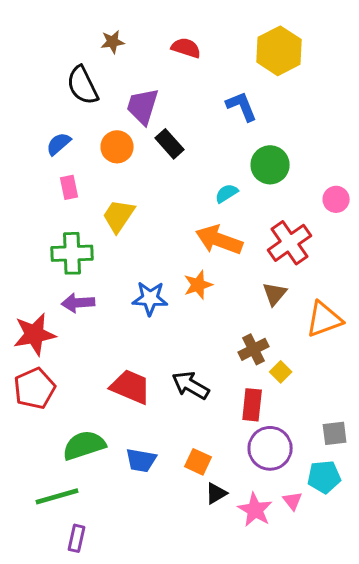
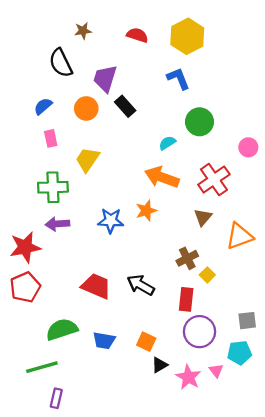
yellow hexagon: (279, 51) -> (187, 36), moved

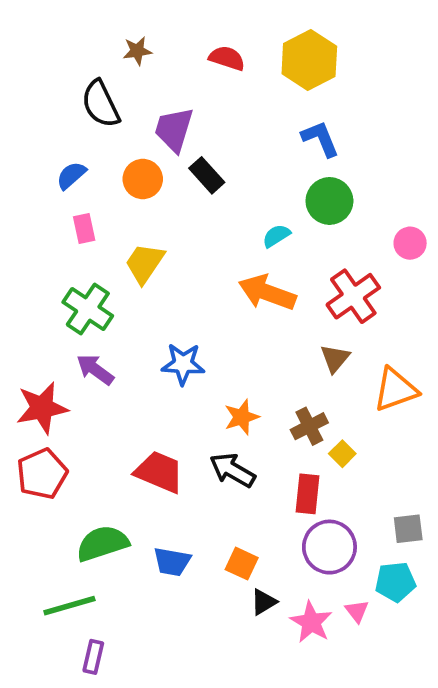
blue L-shape: (178, 78) -> (320, 139), moved
green cross: (53, 187) -> (88, 309), turned 36
orange star: (146, 211) -> (242, 417), moved
purple arrow: (57, 224) -> (95, 369), turned 40

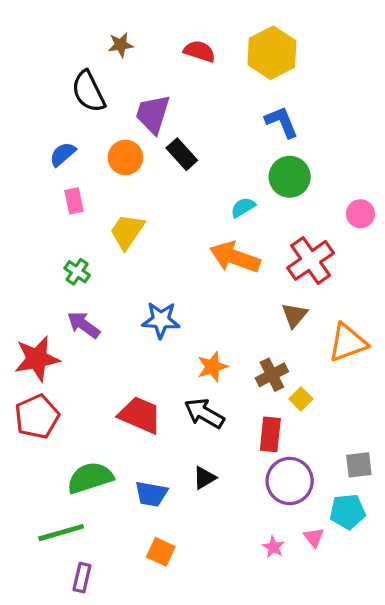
green cross: (88, 309) -> (77, 272), size x0.6
orange square: (242, 564) -> (161, 552), moved
black triangle: (264, 602) -> (204, 478), moved
pink star: (311, 622) -> (274, 547), size x0.6

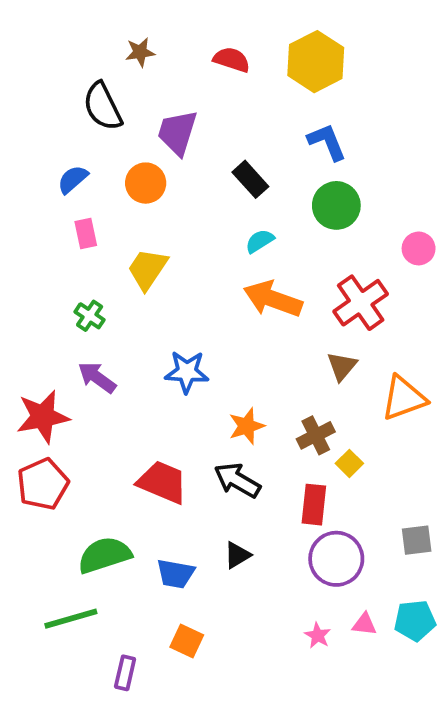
black rectangle: (182, 154) -> (250, 179), moved
cyan semicircle: (243, 207) -> (260, 241), moved
cyan pentagon: (348, 512) -> (415, 621), moved
pink triangle: (314, 537) -> (364, 624), turned -45
purple rectangle: (82, 578) -> (125, 673), moved

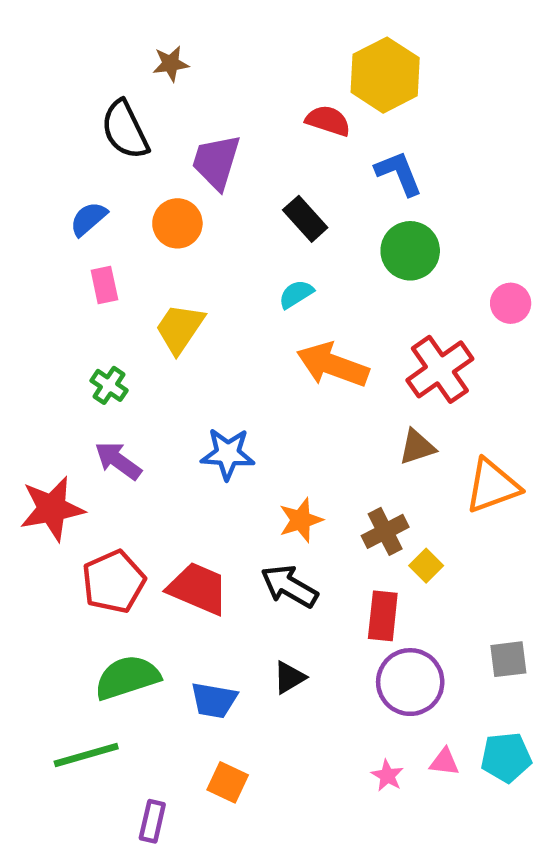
red semicircle: (232, 60) -> (328, 121), moved
cyan semicircle: (260, 241) -> (296, 294), moved
brown triangle: (342, 366) -> (417, 447), turned 32
red pentagon: (43, 484) -> (114, 582), moved

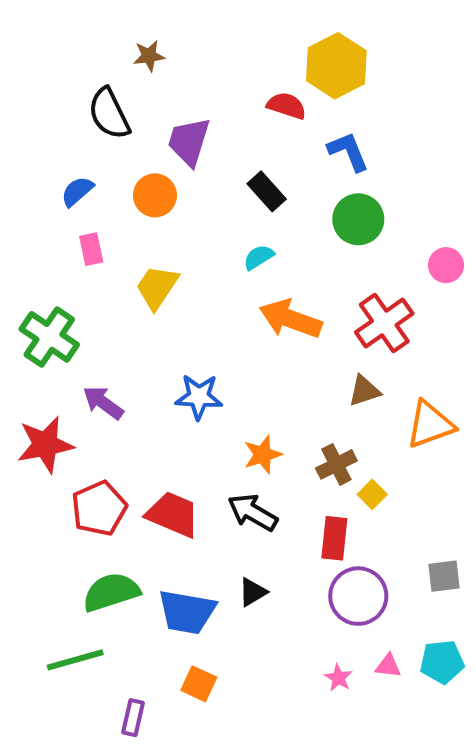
green cross: (109, 385) -> (49, 337), moved, size x1.8
blue trapezoid: (214, 700) -> (187, 612), size x1.4

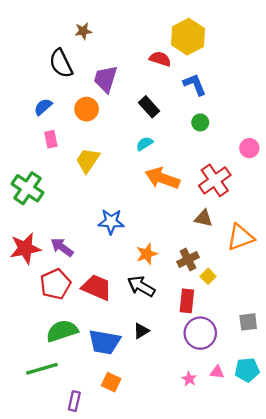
green circle: (358, 219) -> (200, 122), size x0.6
brown triangle: (364, 391) -> (204, 218), turned 30
purple arrow: (103, 403) -> (62, 247), moved

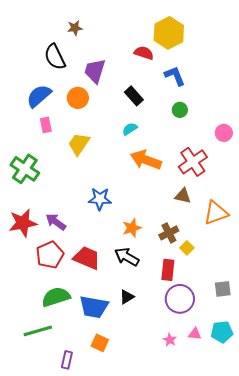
blue semicircle: (43, 107) -> (39, 96), size x1.5

